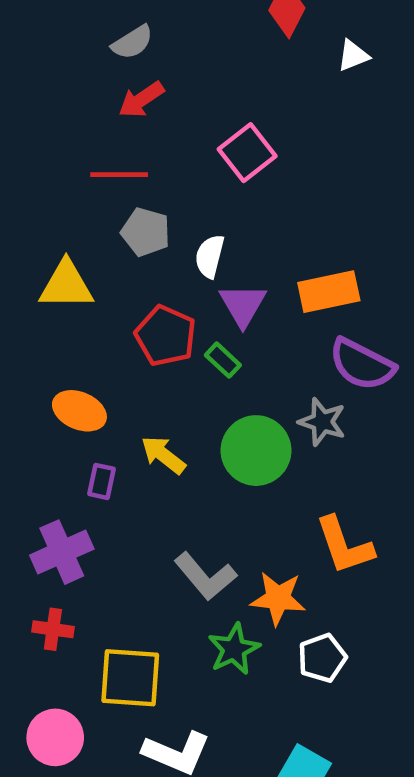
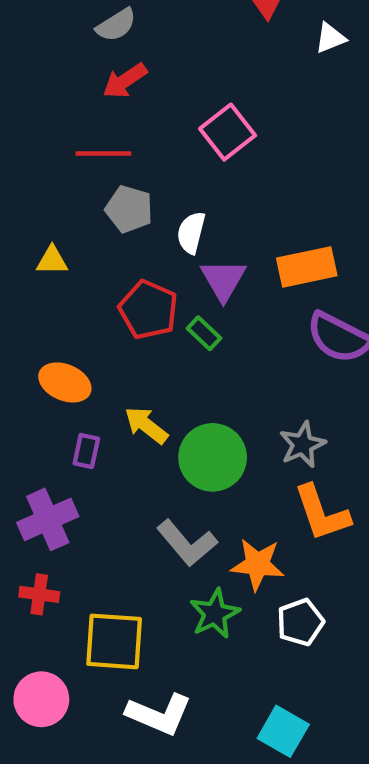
yellow triangle: (66, 285) -> (52, 260), size x0.6
gray star: (322, 422) -> (302, 445), moved, turned 30
green circle: (256, 451) -> (213, 457), moved

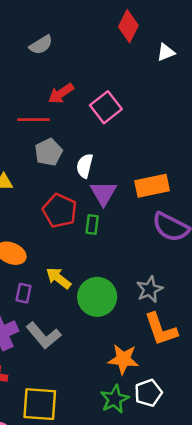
red arrow: (125, 81) -> (61, 93), moved
gray pentagon: (129, 209) -> (48, 152), turned 30
green rectangle: (204, 333) -> (92, 224), turned 54
gray L-shape: (187, 543) -> (43, 336), moved
green star: (215, 614) -> (115, 399), moved

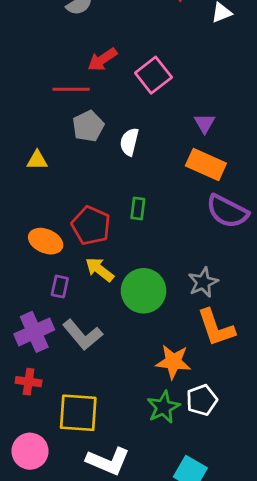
orange rectangle: (152, 186) -> (206, 164), turned 36
purple triangle: (103, 193) -> (205, 123), moved, size x0.7
red pentagon: (60, 211) -> (91, 226), moved

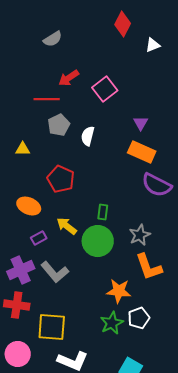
green rectangle: (138, 208) -> (103, 212), moved
red pentagon: (91, 226) -> (61, 179), moved
purple rectangle: (60, 287) -> (39, 238), turned 49
red cross: (29, 382) -> (17, 305), size x1.4

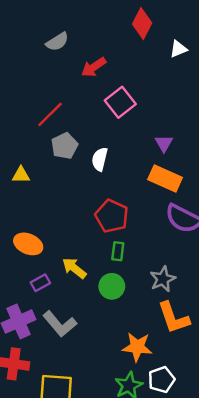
red arrow: (69, 78) -> (94, 67), moved
red line: (47, 99) -> (50, 114), turned -45
red pentagon: (61, 179) -> (112, 216), moved
green circle: (98, 241) -> (112, 286), size x0.7

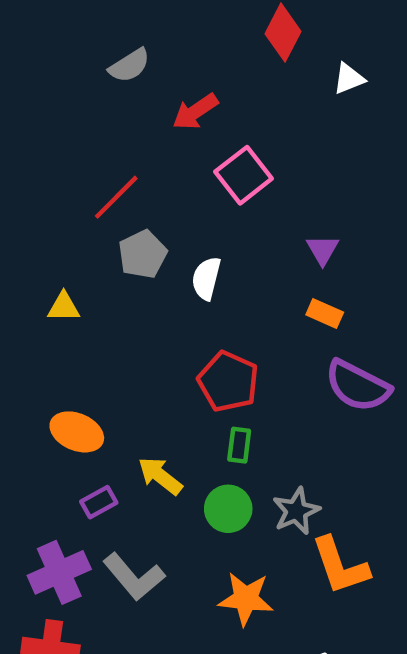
orange rectangle: (165, 179) -> (325, 313), size x0.6
gray star: (163, 279) -> (296, 511), moved
orange star: (137, 347) -> (246, 599), moved

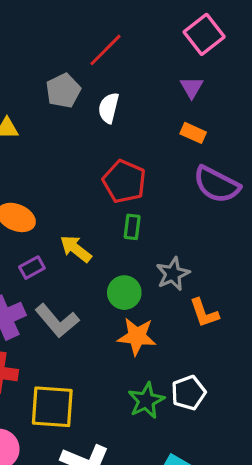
pink square: (244, 175) -> (204, 34), moved
red line: (116, 197) -> (105, 50), moved
green circle: (228, 509) -> (124, 293), moved
orange L-shape: (340, 566) -> (204, 313), size x0.7

